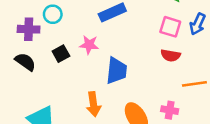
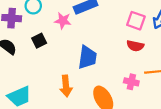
pink star: (89, 45) -> (63, 21), moved
pink cross: (170, 110) -> (131, 82), moved

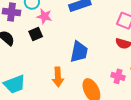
pink star: (63, 21) -> (44, 16), moved

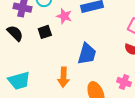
pink star: (44, 16) -> (64, 16), moved

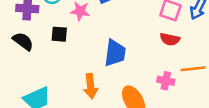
black square: (45, 32) -> (59, 34), turned 32

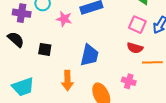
black square: (59, 34) -> (45, 49), moved
orange line: (193, 69) -> (152, 62), moved

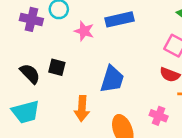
black semicircle: (16, 39) -> (30, 74), moved

